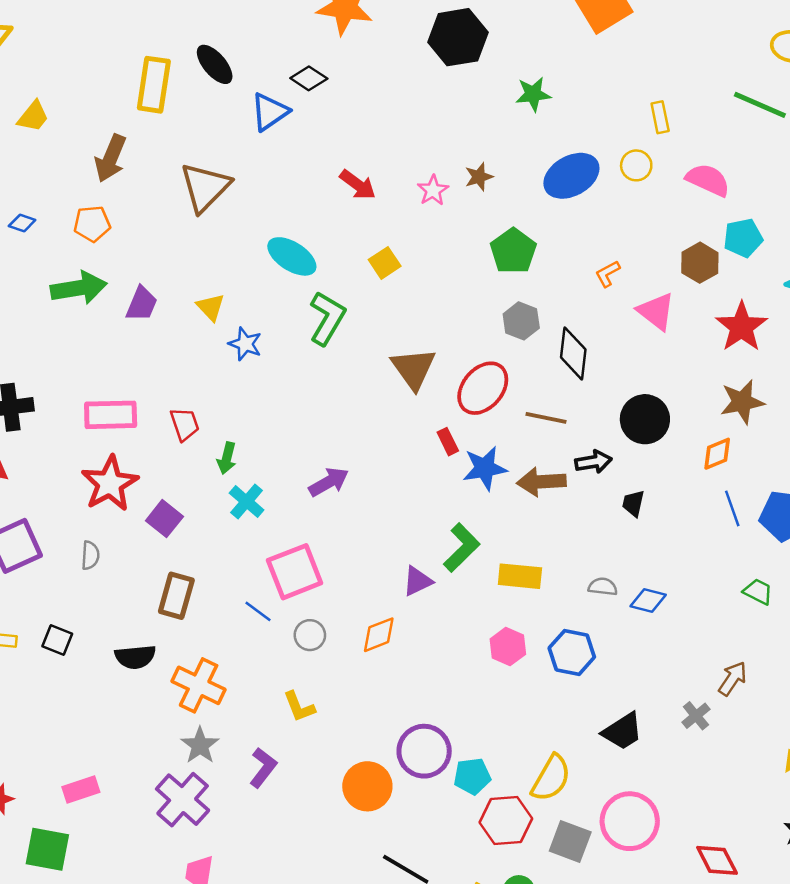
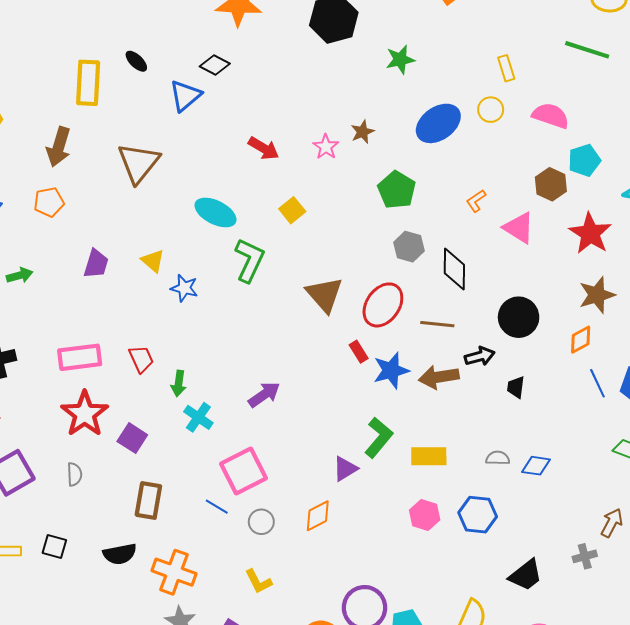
black ellipse: (215, 64) -> (136, 61), size x0.7
green arrow: (79, 288) -> (20, 275), moved, size x0.6
gray cross: (696, 716) -> (585, 556), turned 30

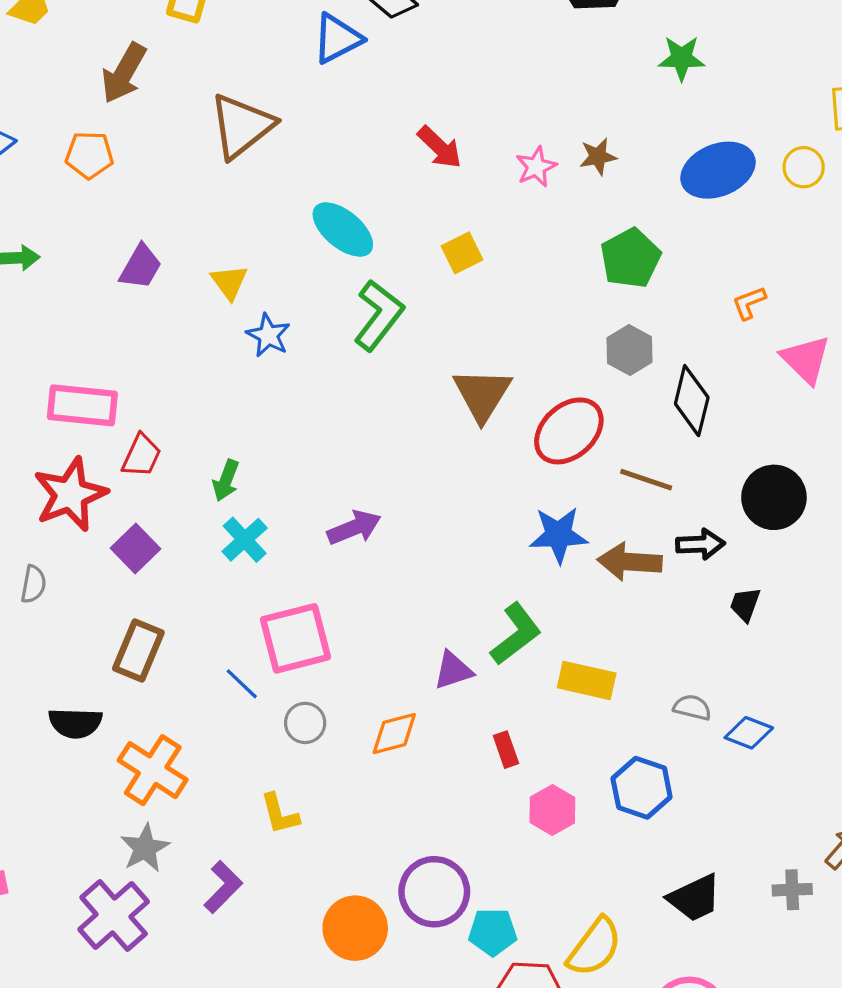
red rectangle: (359, 352) -> (506, 750), moved
red trapezoid: (141, 359) -> (141, 456), moved, turned 36
pink hexagon: (425, 515) -> (552, 810), moved

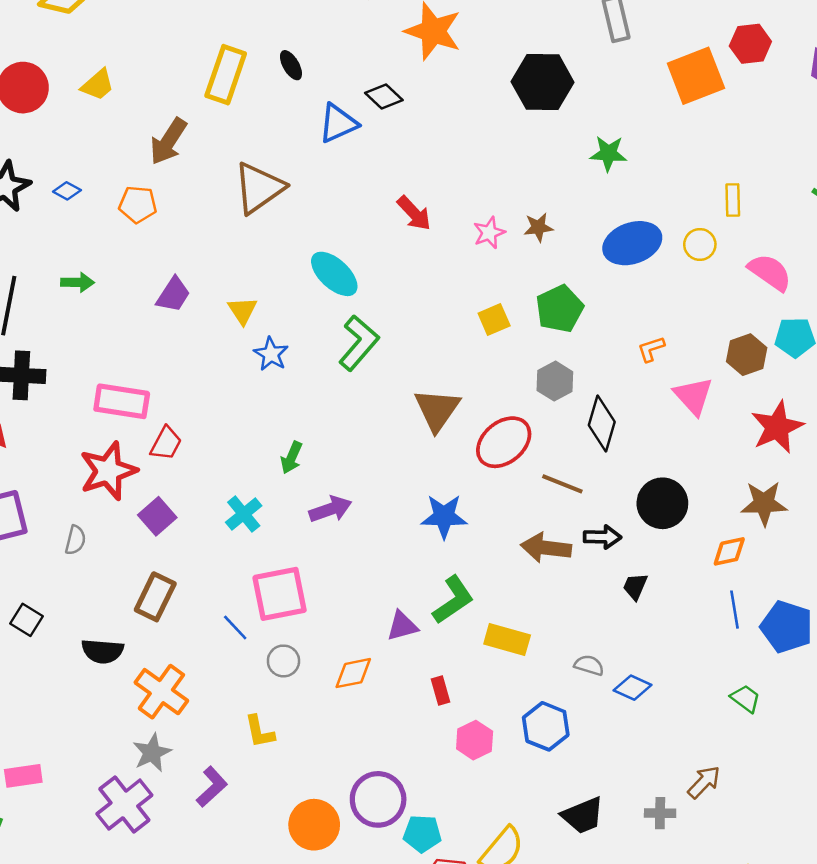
yellow square: (462, 253) -> (494, 319), moved
green arrow: (226, 480) -> (291, 458), moved
blue star: (559, 535) -> (444, 516), moved

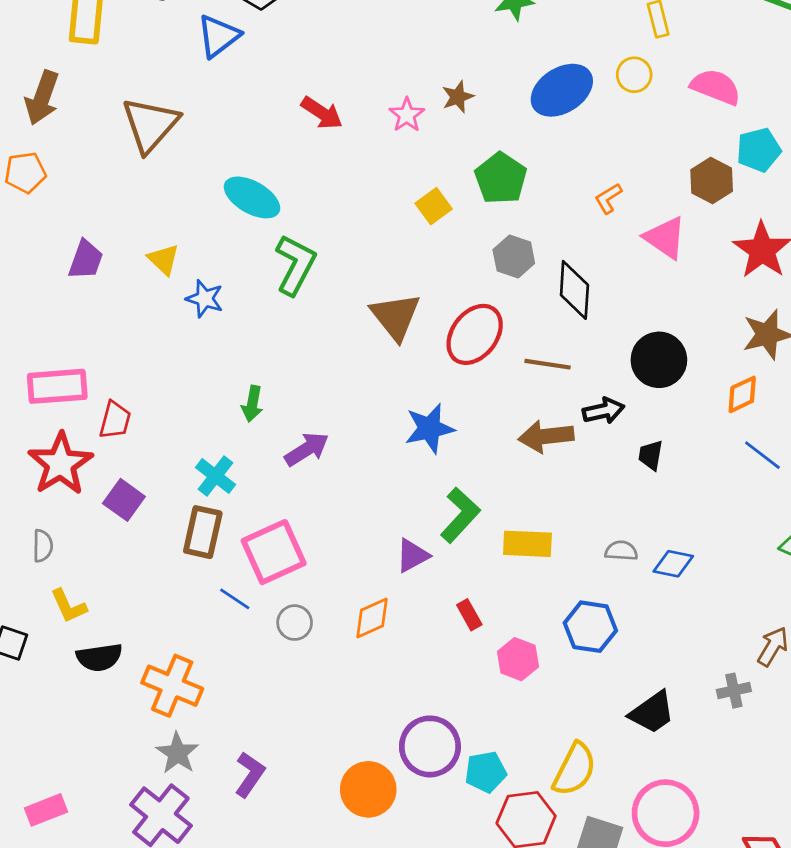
brown rectangle: (155, 597) -> (203, 532), moved
blue line: (735, 610) -> (762, 455), turned -30
yellow L-shape: (260, 732) -> (69, 606), moved

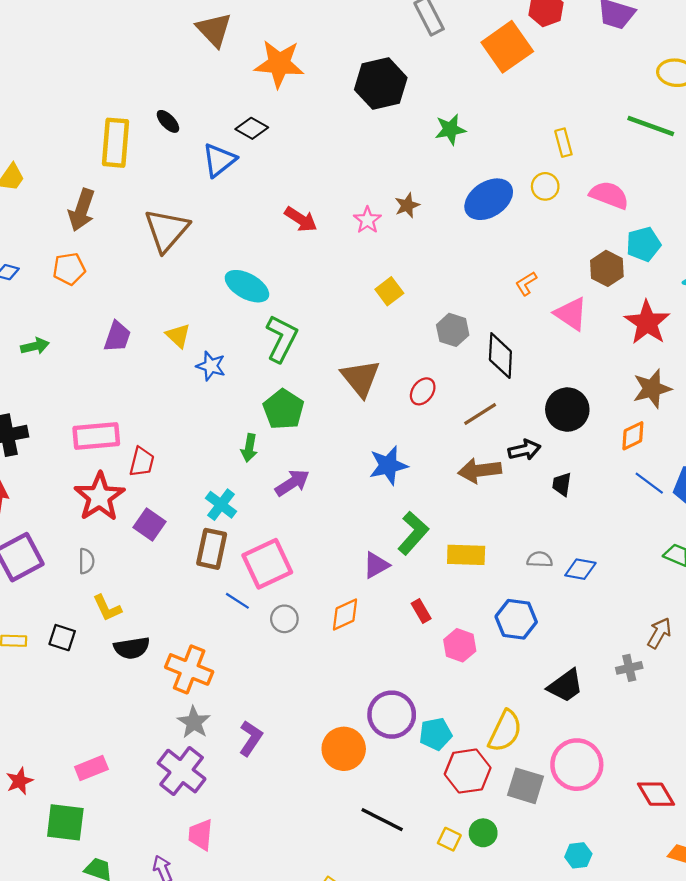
green pentagon: (501, 178) -> (283, 409), moved
red ellipse: (475, 334) -> (423, 391), size x0.6
brown line: (548, 364) -> (480, 414), turned -40

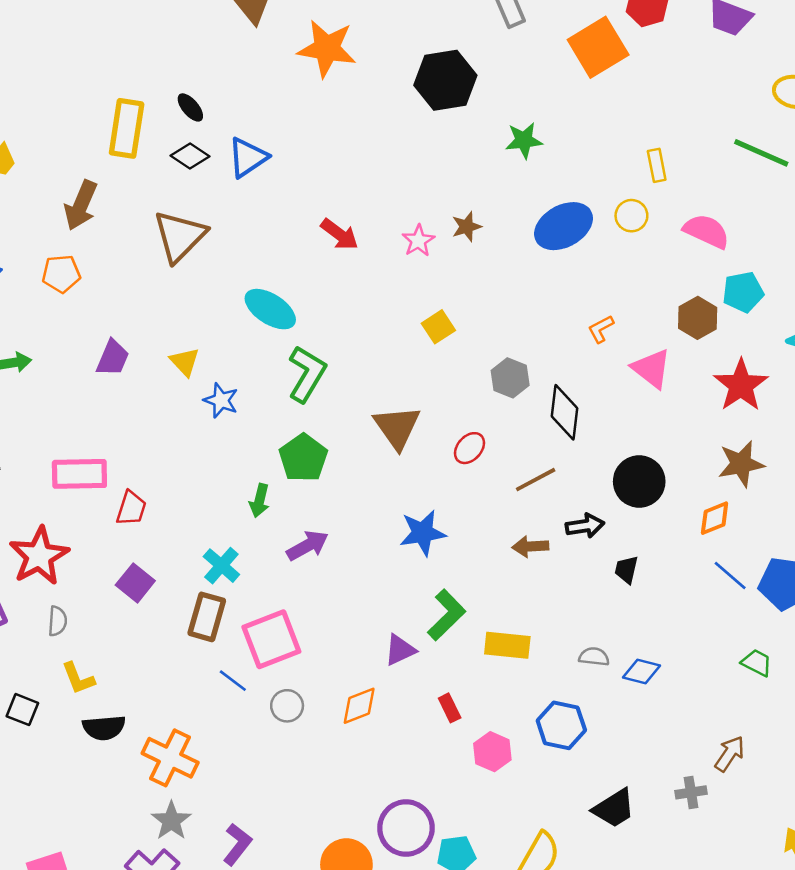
black diamond: (252, 128) -> (190, 156), moved
brown arrow: (480, 471) -> (530, 546), size x0.7
red star: (99, 497) -> (39, 556), moved

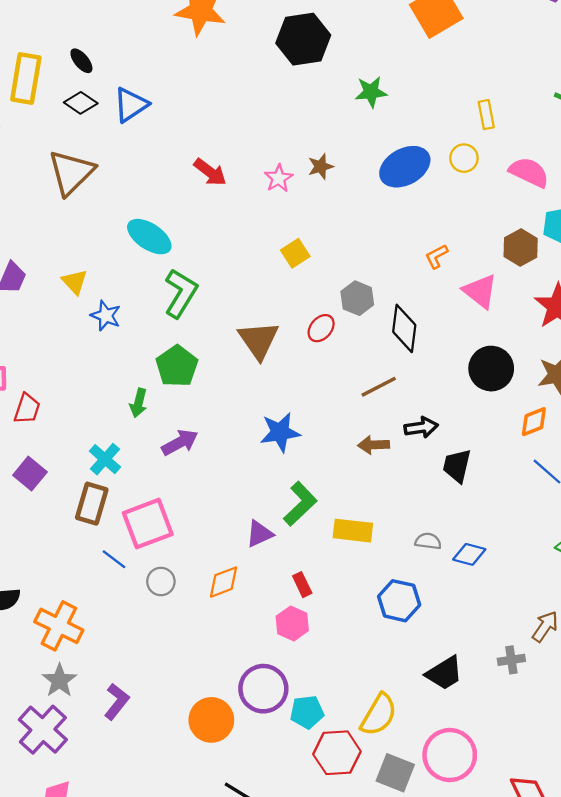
red ellipse: (469, 448) -> (321, 328), moved
black circle: (639, 482) -> (491, 369), moved
black trapezoid: (626, 570) -> (457, 466), size x1.4
pink hexagon: (492, 752) -> (292, 623), moved

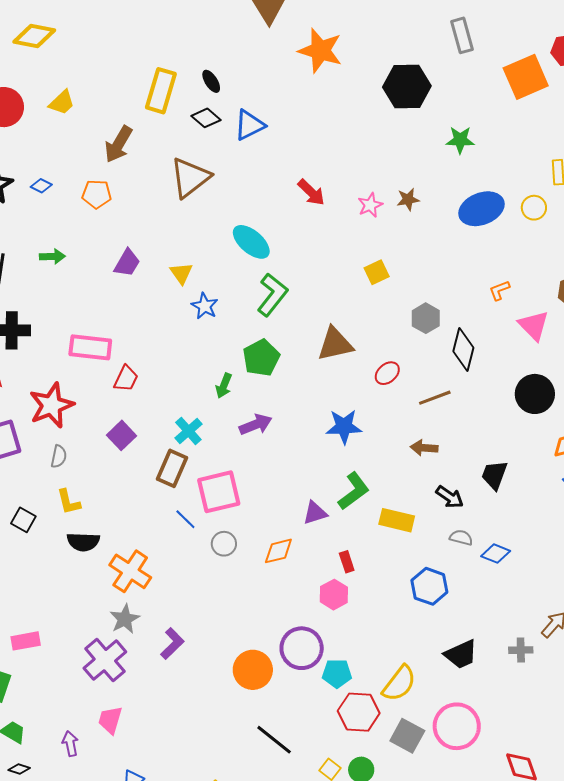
red ellipse: (321, 328) -> (387, 373), moved
brown triangle: (259, 340) -> (335, 344), turned 45
black arrow: (421, 427) -> (450, 497), moved, turned 36

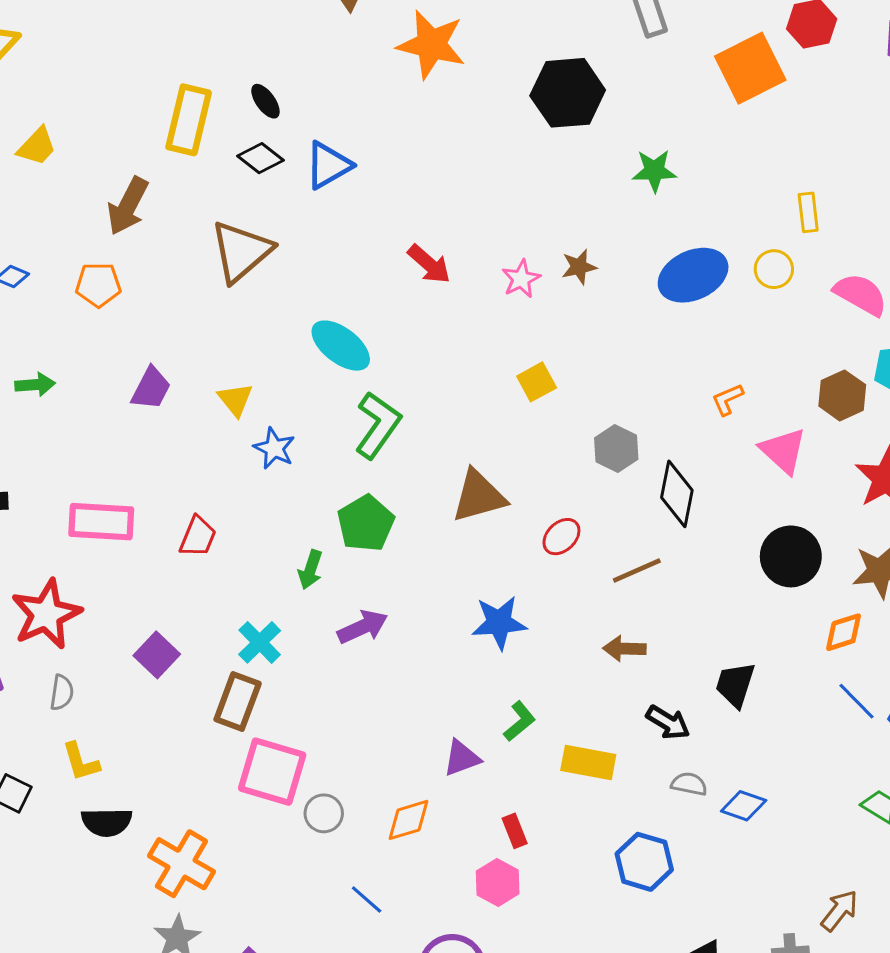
red trapezoid: (126, 379) -> (198, 537), moved
green L-shape: (354, 491) -> (520, 721), size x0.7
pink square: (219, 492) -> (272, 772), moved, turned 33
blue line: (185, 519) -> (367, 899), moved

